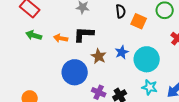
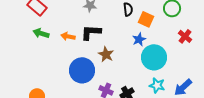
blue star: (122, 52) -> (139, 39), moved

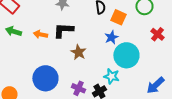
blue circle: (82, 70) -> (45, 78), moved
cyan star: (157, 85) -> (111, 76), moved

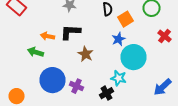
orange square: (118, 17) -> (126, 19), turned 35
green arrow: (13, 31) -> (36, 52), moved
purple cross: (78, 88) -> (76, 86), moved

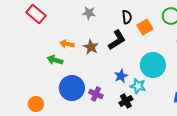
black L-shape: (70, 32) -> (117, 40), moved, turned 145
blue star: (118, 39) -> (121, 76), moved
brown star: (86, 54) -> (91, 47), moved

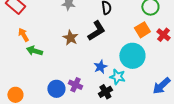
orange square: (145, 27) -> (142, 30), moved
orange arrow: (67, 44) -> (23, 35), moved, turned 48
blue circle: (72, 88) -> (56, 89), moved, size x0.7

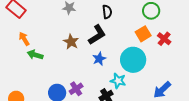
blue star: (100, 67) -> (99, 59), moved
purple cross: (75, 85) -> (76, 89), turned 32

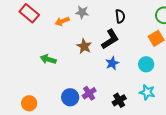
orange arrow: (24, 39) -> (62, 21), moved, turned -80
cyan circle: (133, 60) -> (146, 64), size x0.6
cyan star: (118, 81) -> (147, 92), moved

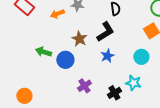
cyan star: (147, 92) -> (133, 83), moved
blue circle: (70, 97) -> (65, 60), moved

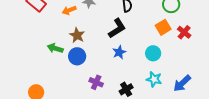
brown star: (79, 39) -> (77, 35), moved
cyan star: (133, 83) -> (154, 79), moved
purple cross: (84, 86) -> (96, 82), turned -32

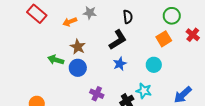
red cross: (184, 32) -> (193, 35), moved
cyan star: (154, 79) -> (144, 91), moved

